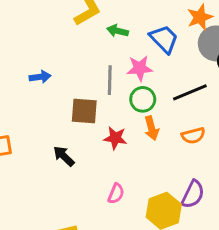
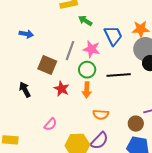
orange semicircle: (193, 136) -> (101, 115), moved

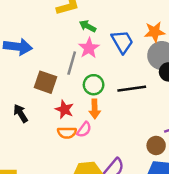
blue arrow: (26, 34) -> (18, 47), size x1.6
pink star: (92, 49) -> (89, 48), moved, turned 30
orange semicircle: (101, 115) -> (67, 133), moved
pink semicircle: (50, 124) -> (84, 130), moved

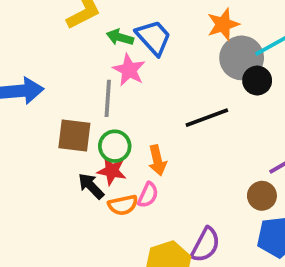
blue trapezoid: (122, 42) -> (154, 37), moved
green circle: (94, 85) -> (115, 146), moved
black arrow: (21, 113) -> (91, 186), moved

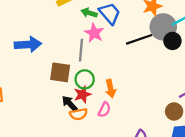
black line: (207, 118) -> (139, 39), moved
red star: (112, 171) -> (83, 94), turned -30
orange semicircle: (123, 205) -> (79, 114), moved

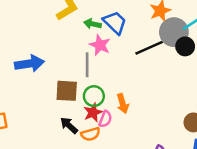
black arrow: (70, 104) -> (69, 125), moved
pink semicircle: (104, 110) -> (105, 119), moved

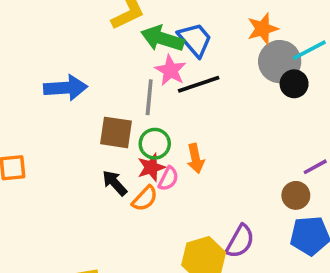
green arrow: (92, 24) -> (162, 39), size x1.6
black line: (149, 48) -> (199, 84), moved
orange semicircle: (90, 134) -> (145, 199), turned -36

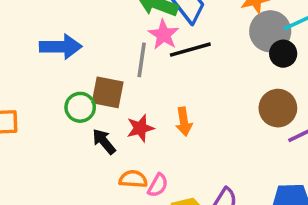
green circle: (155, 144) -> (80, 107), moved
pink semicircle: (168, 179) -> (158, 185), moved
brown circle: (296, 195) -> (278, 108), moved, size x1.4
orange semicircle: (145, 199) -> (133, 179), moved, turned -132

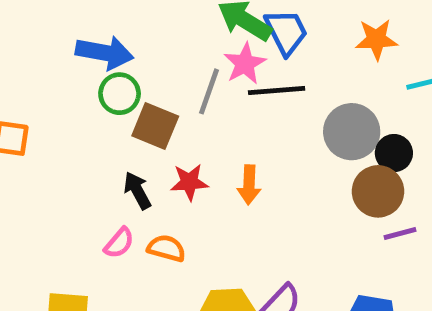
gray circle: (270, 31) -> (352, 132), moved
black circle: (283, 54) -> (394, 153), moved
green circle: (80, 107) -> (120, 94), moved
pink semicircle: (158, 185) -> (119, 243), moved

